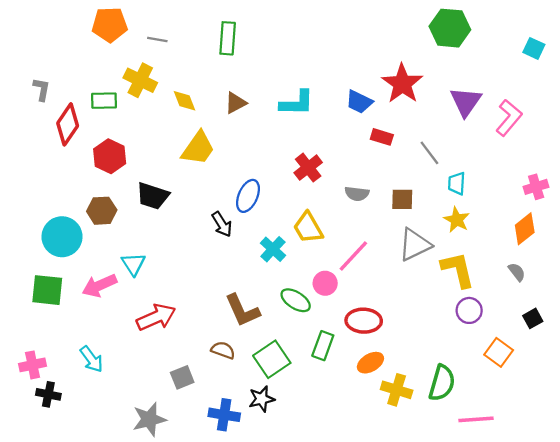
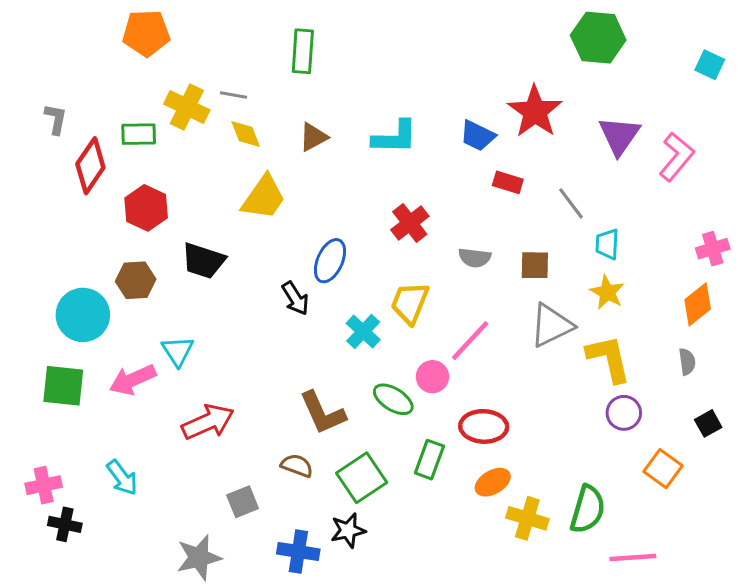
gray line: (157, 39) -> (234, 95), moved
yellow trapezoid: (308, 228) -> (410, 303), turned 52
gray semicircle: (517, 272) -> (687, 362), turned 30

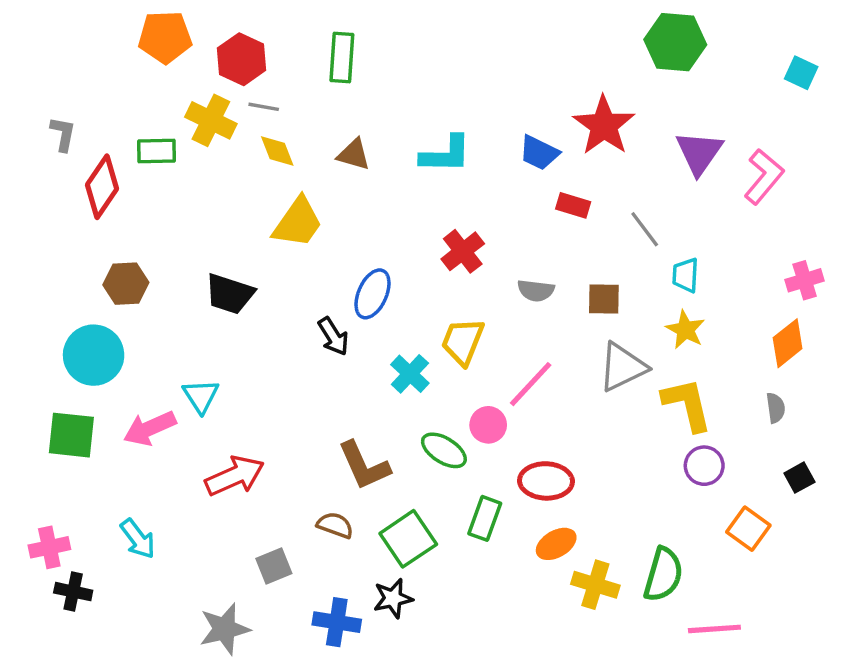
brown triangle: (313, 137) -> (354, 154), turned 44
red hexagon: (146, 208) -> (242, 59), moved
brown hexagon: (136, 280) -> (126, 284), moved

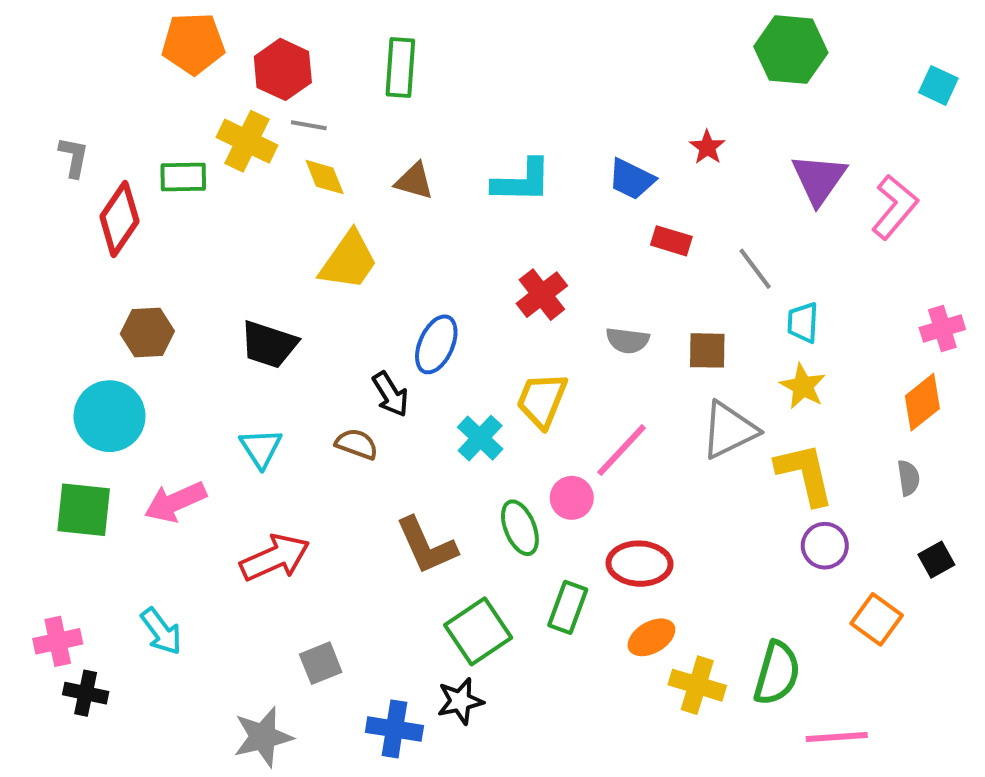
red star: (604, 125) -> (707, 147), size x0.5
cyan triangle: (201, 396) -> (261, 448), moved
green ellipse: (444, 450) -> (520, 528), turned 36
brown semicircle: (335, 525) -> (357, 444), moved

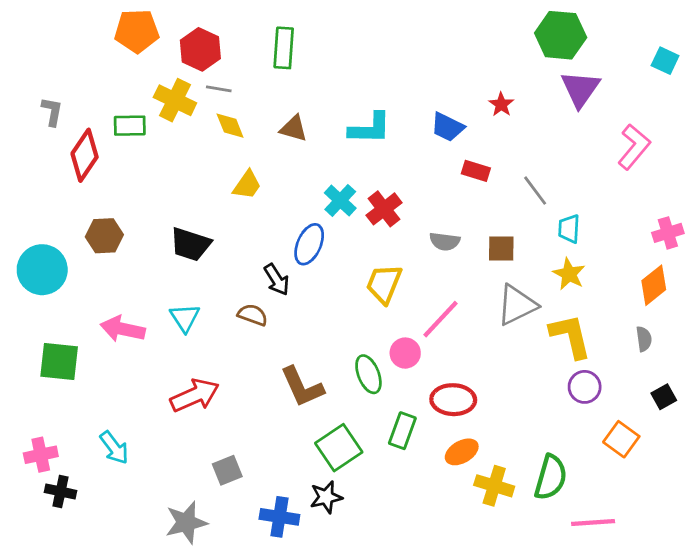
purple triangle: (819, 179) -> (580, 89), moved
yellow trapezoid: (349, 261) -> (247, 185), size x0.7
cyan circle: (110, 416) -> (42, 270), moved
cyan cross: (480, 438) -> (340, 200), moved
pink arrow: (175, 502) -> (123, 329), moved, turned 36

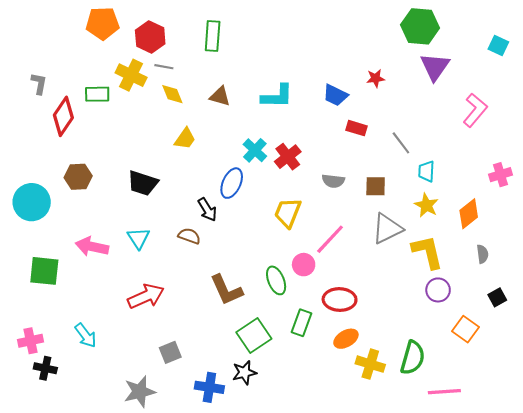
red star: (501, 104) -> (376, 78), turned 30
orange diamond: (654, 285) -> (469, 214), moved

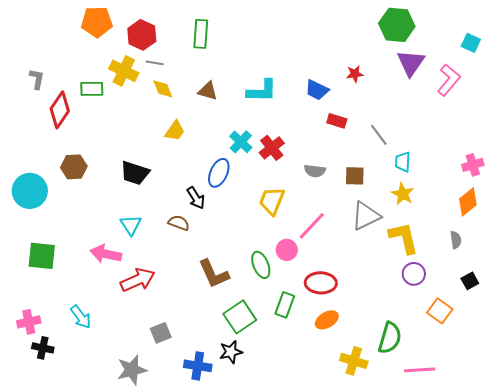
pink L-shape: (475, 110) -> (449, 80), moved
orange diamond: (469, 214) -> (468, 202), moved
pink arrow: (92, 247) -> (106, 254), moved
yellow cross: (370, 364) -> (354, 361), moved

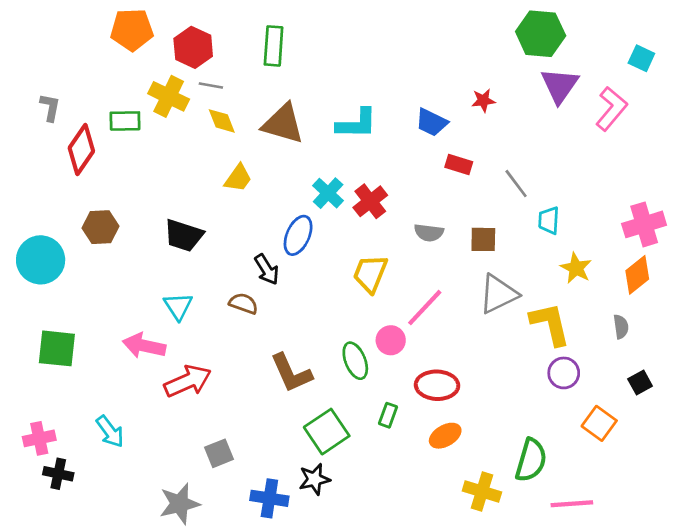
brown triangle: (208, 91) -> (283, 124), size x1.6
pink cross: (473, 165) -> (644, 224), size x1.4
yellow star: (403, 194) -> (576, 268), moved
green rectangle: (285, 305) -> (388, 415), size x0.7

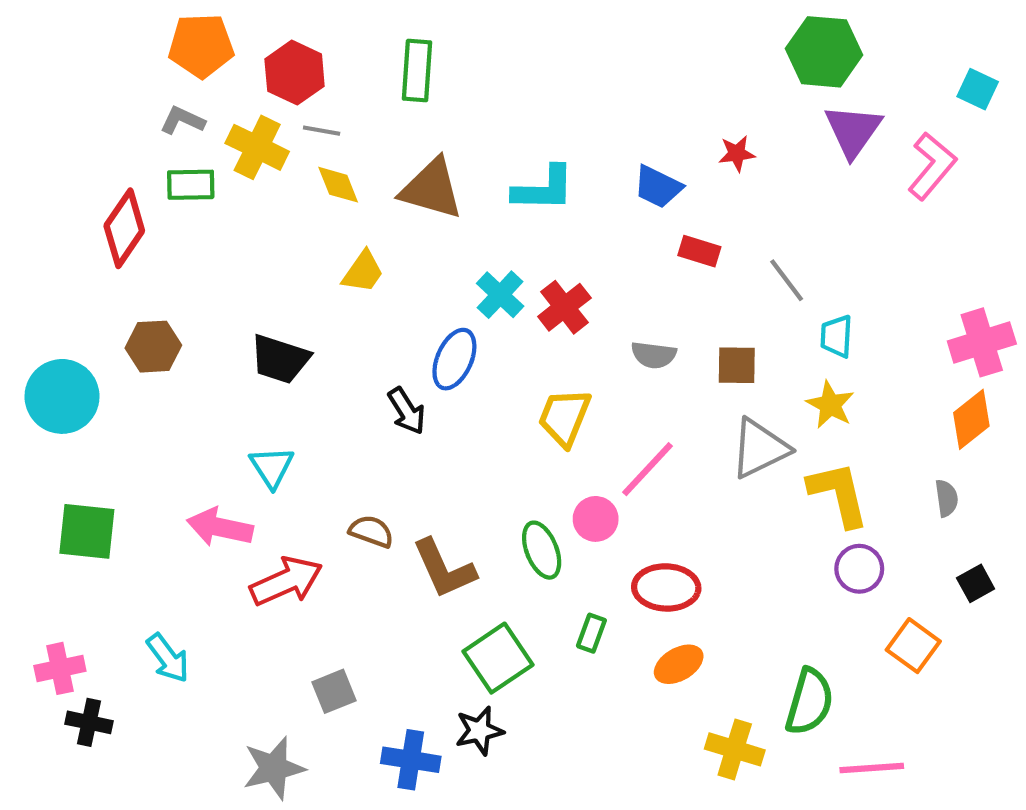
gray L-shape: (50, 107) -> (182, 120), moved, turned -76
yellow star: (576, 268) -> (830, 405), moved
brown semicircle: (244, 303) -> (371, 531), moved

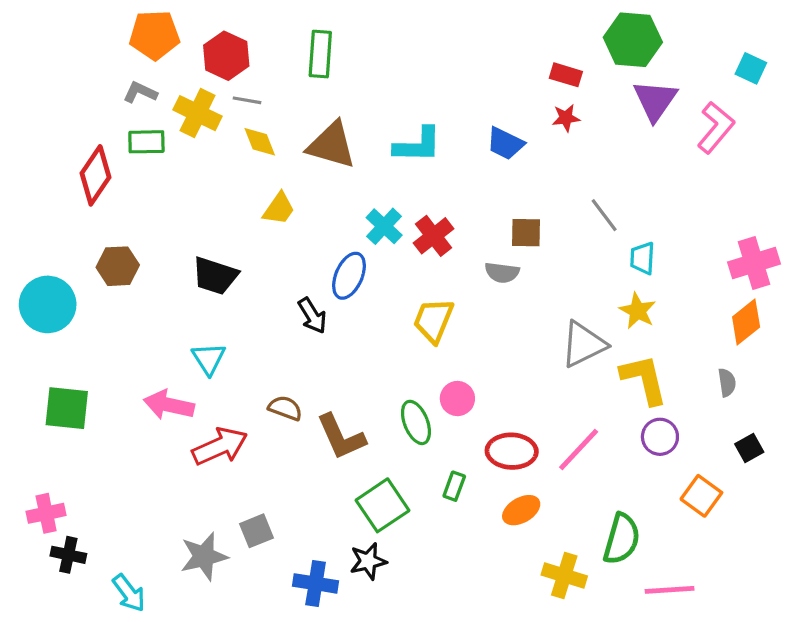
red rectangle: (699, 251) -> (566, 75), moved
brown square: (737, 365) -> (526, 233), moved
pink line: (647, 469) -> (579, 450), moved
cyan arrow: (168, 658) -> (129, 593), moved
gray star: (274, 768) -> (204, 556), moved

